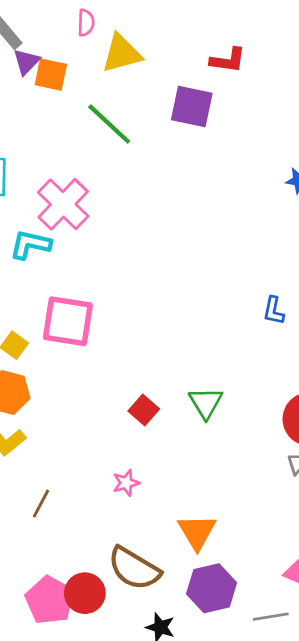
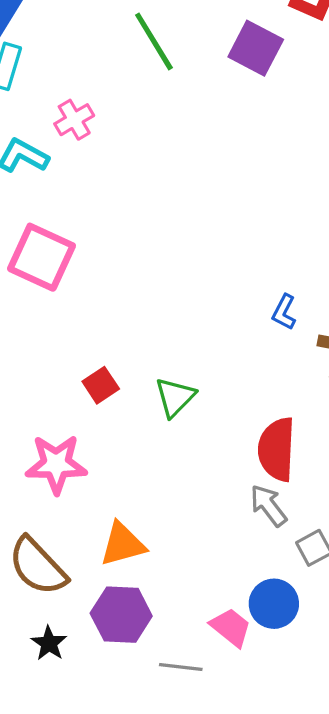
pink cross: (63, 204) -> (74, 120), size x0.6
pink star: (126, 483) -> (56, 464), size x1.8
orange triangle: (197, 532) -> (123, 544), turned 30

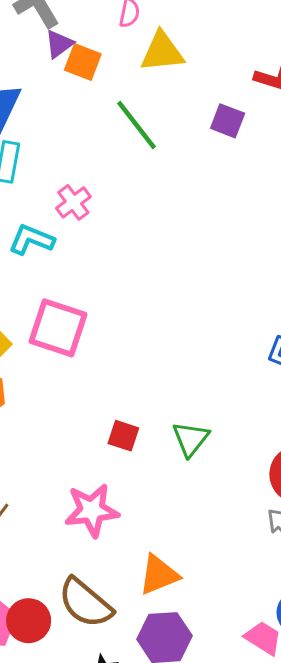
purple square: (256, 48) -> (228, 121), size x0.7
red square: (101, 385) -> (123, 436), turned -32

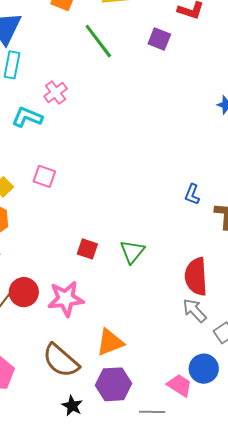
pink square: (58, 328) -> (44, 176), size x0.6
red circle: (29, 621) -> (24, 292), moved

